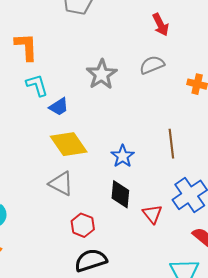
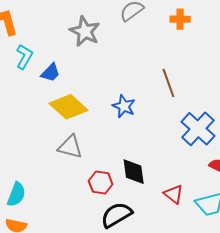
cyan L-shape: (37, 85) -> (24, 57), turned 60
black diamond: (120, 194) -> (134, 172), moved
red triangle: (152, 214) -> (173, 194), moved

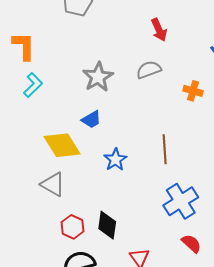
blue trapezoid: (50, 73) -> (91, 119), moved

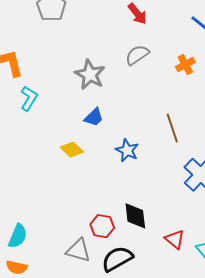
orange cross: (193, 91) -> (185, 65), turned -30
yellow diamond: (62, 145) -> (72, 150), size x0.6
gray triangle: (53, 184) -> (78, 250), moved

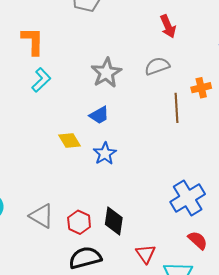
brown line: (172, 128) -> (176, 108), moved
blue star: (127, 150) -> (105, 154), moved
gray triangle: (78, 250) -> (42, 216), moved

